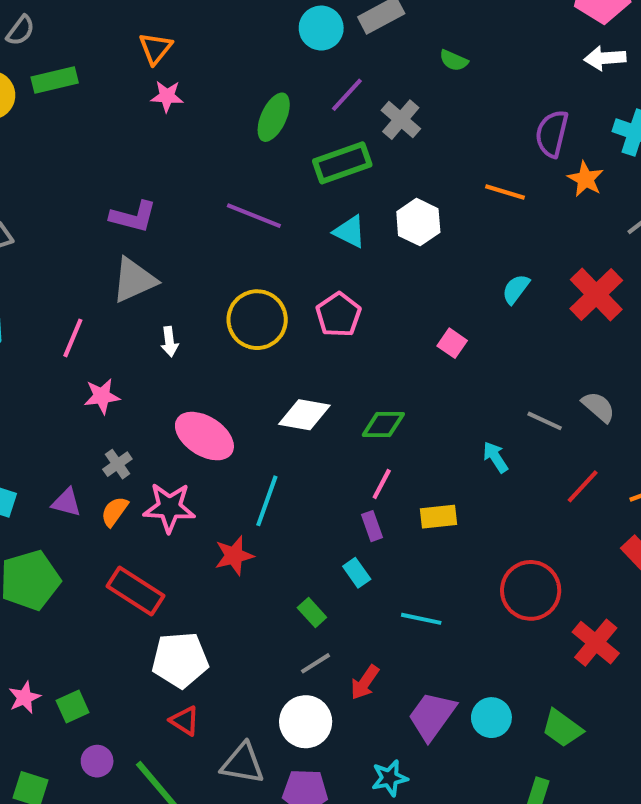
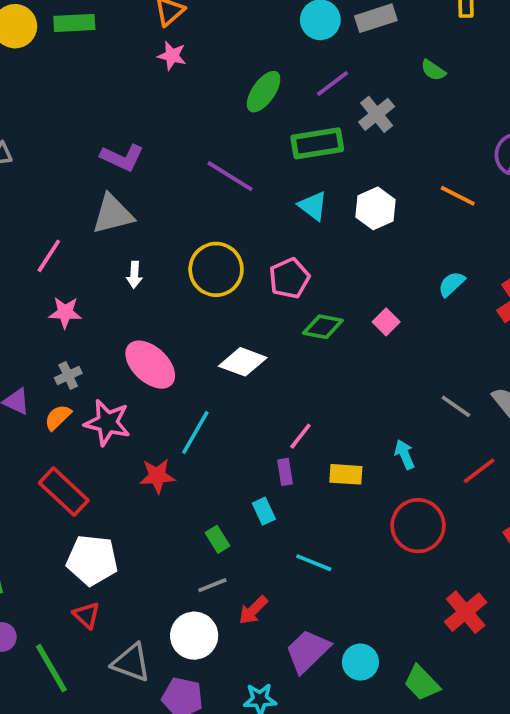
green diamond: (383, 424) -> (323, 327), moved
cyan arrow: (495, 457) -> (405, 454), moved
red circle: (531, 590) -> (418, 526), moved

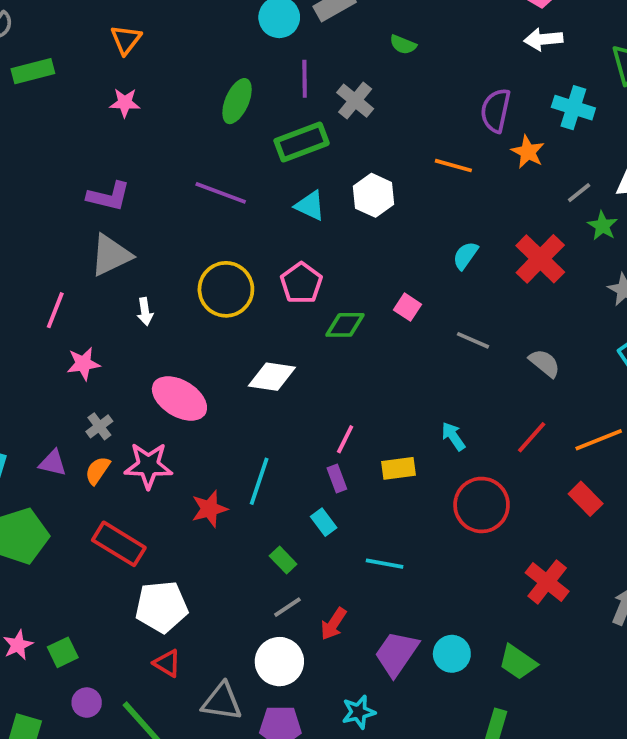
pink star: (172, 56) -> (125, 103), moved
purple line: (333, 84) -> (305, 79), turned -42
gray line: (456, 406) -> (473, 340), moved
cyan line: (195, 432) -> (259, 481), moved

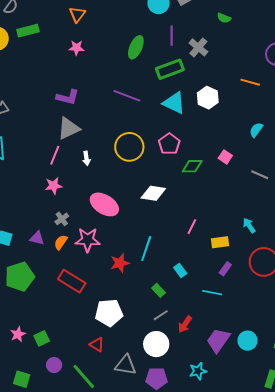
cyan triangle: (310, 206) -> (174, 103), size x1.4
pink line: (55, 310) -> (55, 155), moved
purple rectangle: (337, 478) -> (225, 269), moved, turned 56
white pentagon: (162, 607) -> (109, 313), moved

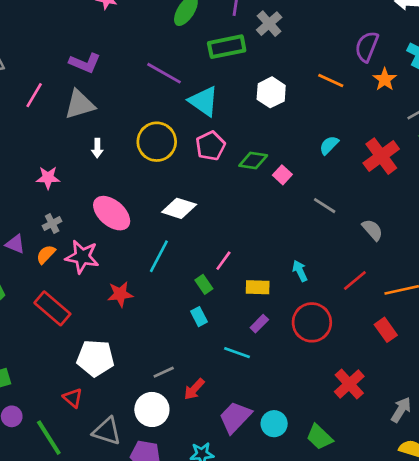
cyan triangle: (174, 103) -> (204, 101), moved
pink line: (55, 155) -> (34, 95), moved
green diamond: (192, 166) -> (253, 161), moved
cyan line: (146, 249) -> (159, 256), moved
green rectangle: (159, 290) -> (204, 284), moved

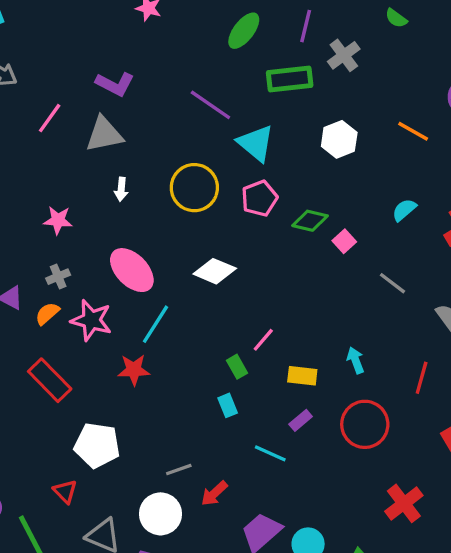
cyan line: (159, 256) -> (156, 324), moved
red line: (355, 281) -> (422, 378), turned -40

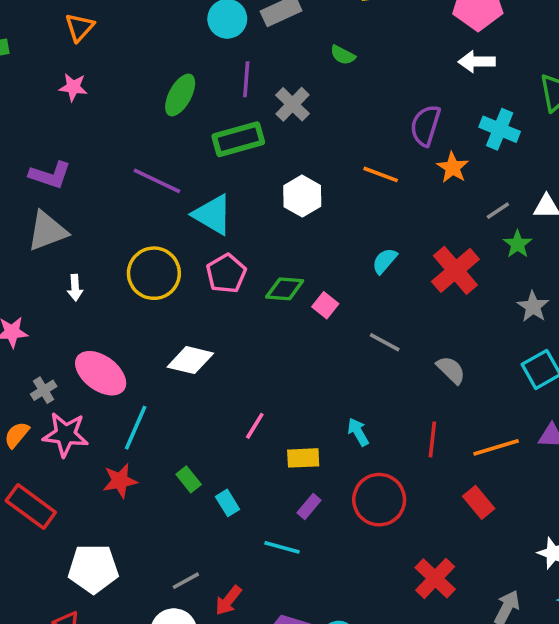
gray cross: (58, 277) -> (44, 390), moved
green rectangle: (237, 367) -> (189, 479), moved

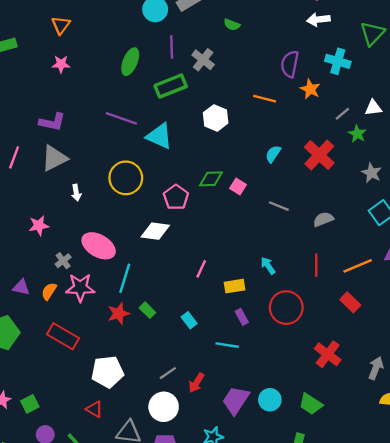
pink pentagon: (226, 274) -> (176, 197), moved
gray semicircle: (451, 370) -> (323, 219), turned -60
green rectangle: (189, 479) -> (147, 310), moved
purple rectangle: (309, 506) -> (242, 317), turned -63

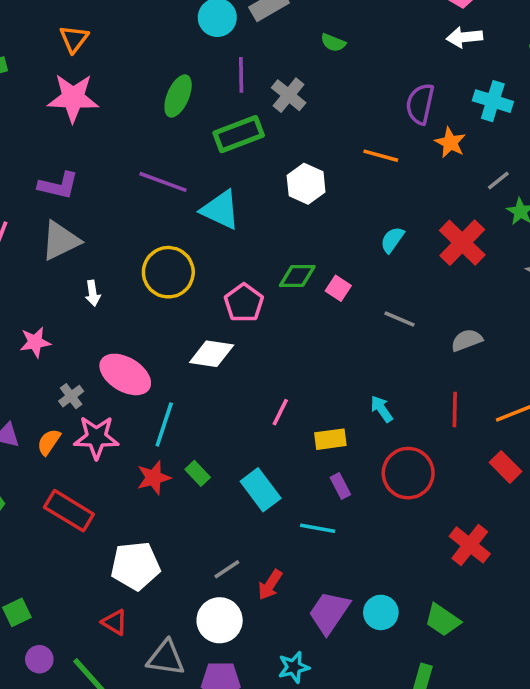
pink star: (61, 64) -> (73, 98), size x1.8
cyan rectangle: (189, 320) -> (261, 490), size x1.6

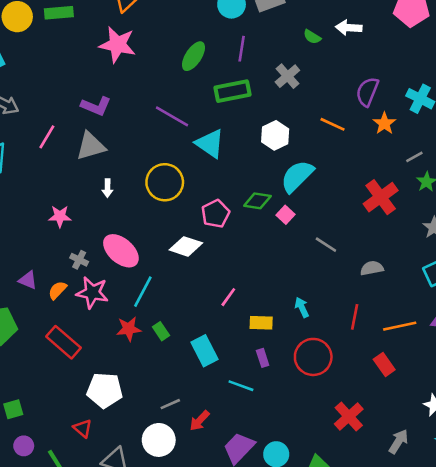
white arrow: (464, 37) -> (349, 28), moved
gray cross: (289, 95) -> (287, 76), moved
cyan semicircle: (392, 240) -> (297, 176), moved, size x1.8
gray cross: (71, 396) -> (79, 260), turned -36

